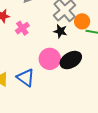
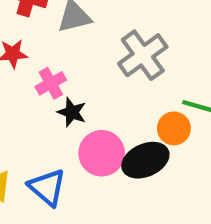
orange circle: (82, 21) -> (174, 128), moved
black star: (60, 31) -> (72, 112), moved

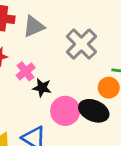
black ellipse: (145, 160) -> (94, 111), turned 56

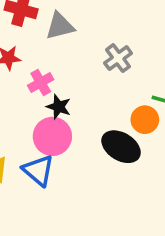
gray cross: (81, 44) -> (118, 58), size x0.7
pink circle: (65, 111) -> (52, 136), moved

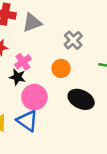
black star: (59, 107) -> (17, 77), moved
orange circle: (145, 120) -> (61, 68), moved

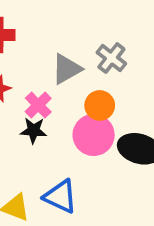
gray triangle: (32, 23) -> (67, 69), moved
pink circle: (34, 97) -> (94, 135), moved

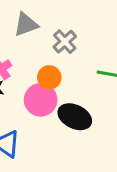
gray triangle: (67, 69) -> (26, 24), moved

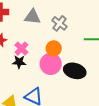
gray triangle: (26, 24) -> (32, 17), turned 36

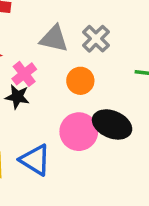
gray triangle: (32, 17) -> (54, 39), moved
pink circle: (51, 64) -> (79, 132), moved

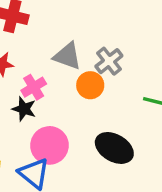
orange circle: (80, 81) -> (90, 85), moved
pink circle: (79, 132) -> (50, 145), moved

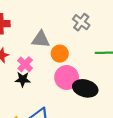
gray cross: (109, 61) -> (81, 22), moved
pink circle: (50, 145) -> (67, 77), moved

